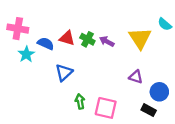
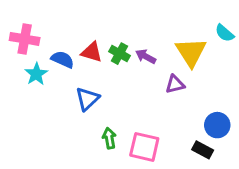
purple triangle: (136, 77) -> (175, 84), moved, turned -32

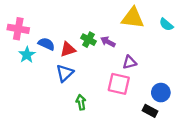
red triangle: (92, 52) -> (68, 49), moved, turned -35
yellow triangle: (191, 52) -> (133, 18), moved, turned -50
pink square: (144, 147) -> (119, 84), moved

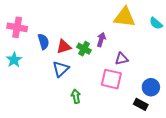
green cross: (88, 40) -> (84, 49), moved
purple arrow: (108, 42) -> (101, 40), turned 80
blue semicircle: (46, 44) -> (43, 42), turned 49
cyan star: (27, 55) -> (14, 60), moved

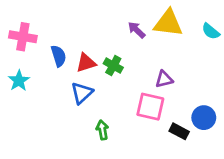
purple arrow: (101, 40) -> (137, 30), moved, turned -64
black rectangle: (141, 104) -> (179, 131), moved

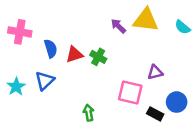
purple triangle: (164, 79) -> (155, 72), moved
cyan star: (19, 81) -> (16, 87), moved
blue triangle: (82, 93) -> (45, 81), moved

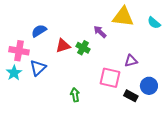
purple arrow: (118, 26) -> (100, 32), moved
pink cross: (20, 32) -> (19, 51), moved
blue semicircle: (51, 49) -> (39, 31), moved, turned -105

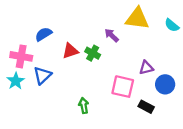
blue circle: (149, 86) -> (165, 84), moved

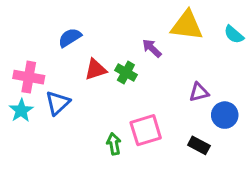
blue semicircle: (44, 34) -> (70, 38), moved
pink square: (123, 87) -> (146, 130), moved, turned -30

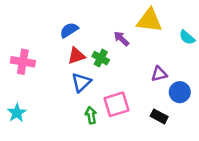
cyan semicircle: (234, 35) -> (187, 37), moved
blue semicircle: (70, 38) -> (69, 30), moved
blue triangle: (58, 103) -> (81, 82), moved
cyan star: (21, 110) -> (17, 113), moved

